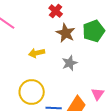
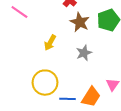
yellow arrow: (37, 53) -> (50, 43), turned -49

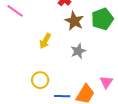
yellow circle: (45, 83) -> (40, 80), size x0.7

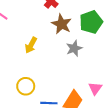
gray star: (78, 51) -> (74, 48), moved

